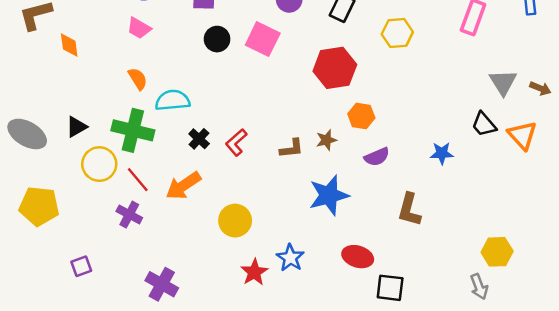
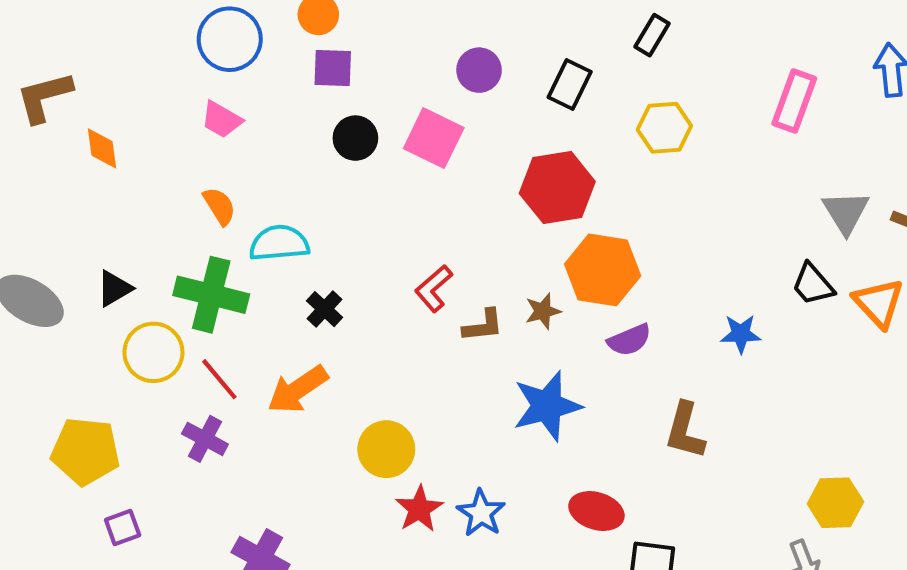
orange hexagon: (361, 116) -> (603, 270), size x1.6
red L-shape: (236, 142) -> (434, 288), moved
yellow pentagon: (39, 206) -> (85, 451), moved
red star: (254, 272) -> (419, 509), moved

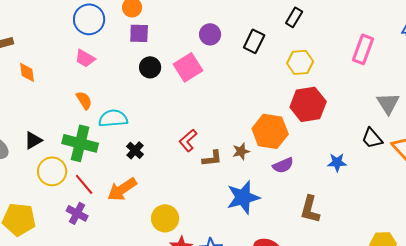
pink square: (434, 138) -> (188, 67), turned 32
red hexagon: (557, 188) -> (308, 104), moved

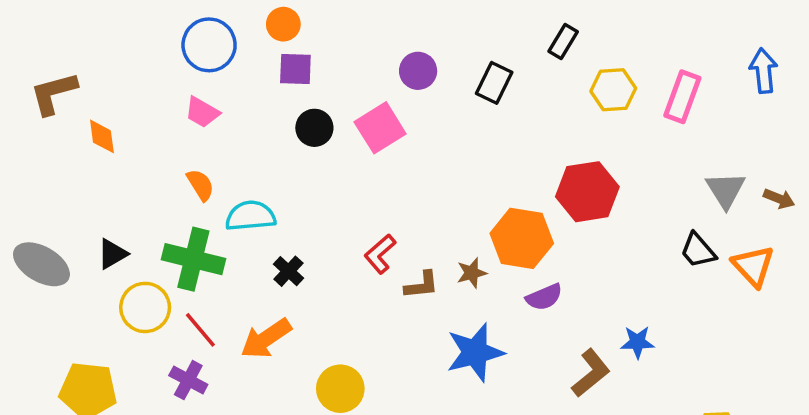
yellow hexagon: (300, 62) -> (613, 90), moved
blue star: (337, 162) -> (637, 342), moved
brown L-shape: (310, 209) -> (591, 373), turned -144

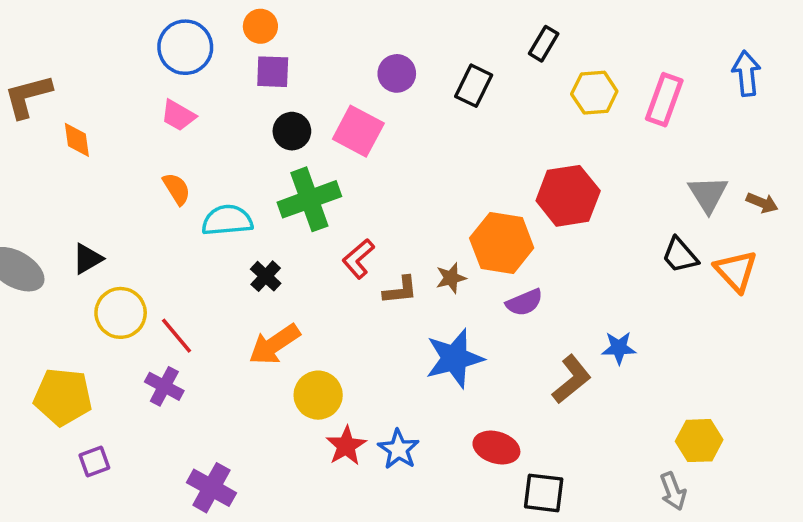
pink square: (380, 128) -> (358, 131), turned -30
green cross: (193, 259) -> (309, 199), moved, turned -34
orange arrow: (266, 339) -> (274, 344), moved

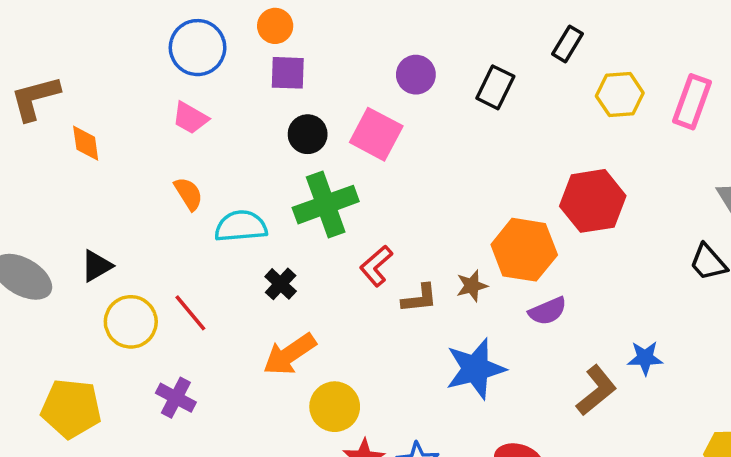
red line: (177, 336) -> (190, 313), moved

